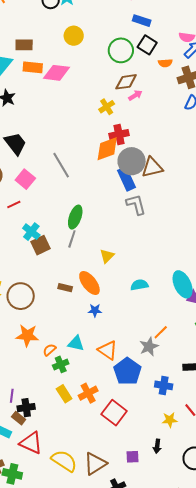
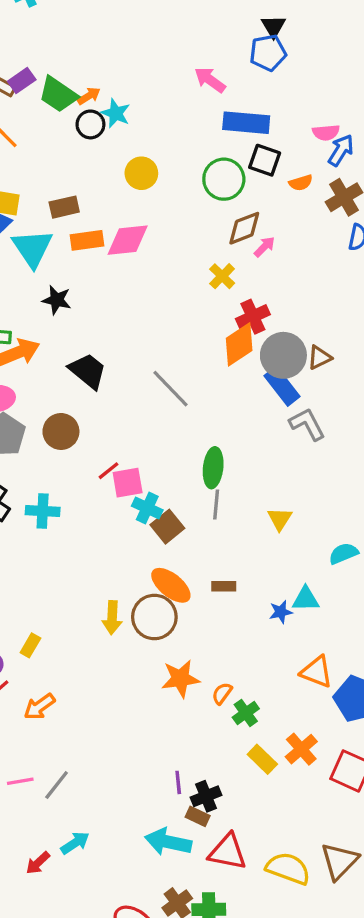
blue rectangle: (142, 21) -> (246, 123), size x1.5
brown triangle: (152, 167) -> (319, 358), size x0.7
pink square: (25, 179) -> (128, 483), moved, turned -36
orange ellipse: (89, 283) -> (171, 585), moved
cyan triangle: (76, 343) -> (306, 599), moved

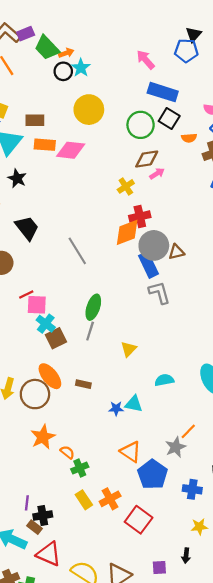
yellow circle: (141, 173) -> (89, 110), size x1.4
orange star: (180, 679) -> (43, 437), turned -30
orange semicircle: (222, 693) -> (67, 452), turned 80

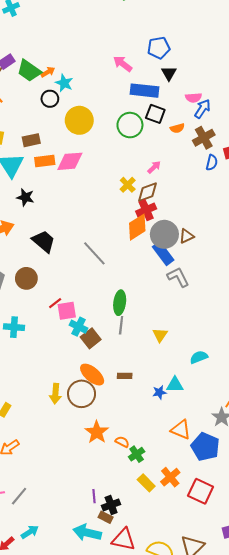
black triangle: (194, 34) -> (169, 73), moved
black circle: (63, 71) -> (50, 99), moved
brown diamond: (147, 159) -> (148, 192), moved

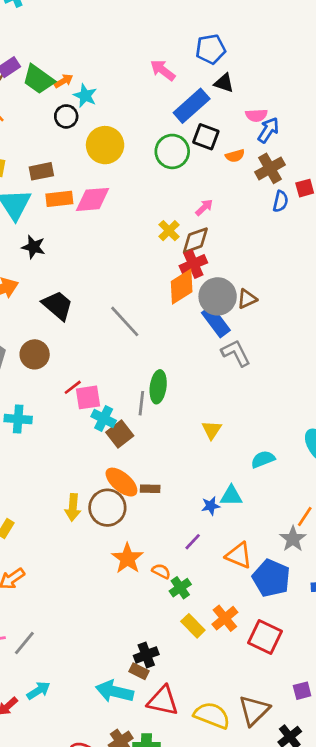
black triangle: (169, 73) -> (224, 83), turned -42
blue rectangle: (144, 91) -> (192, 106), turned -48
gray line: (121, 325) -> (141, 403), moved
brown rectangle: (125, 376) -> (150, 489), moved
purple line: (94, 496) -> (193, 542), moved, turned 48

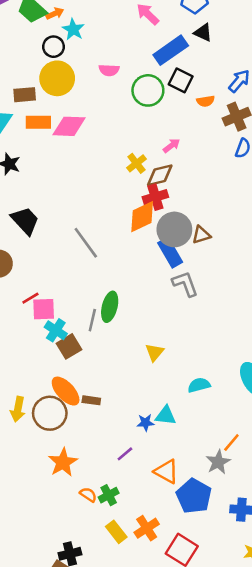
pink semicircle: (256, 115) -> (109, 70), moved
yellow circle: (105, 145) -> (57, 78), moved
orange semicircle: (161, 571) -> (88, 495), moved

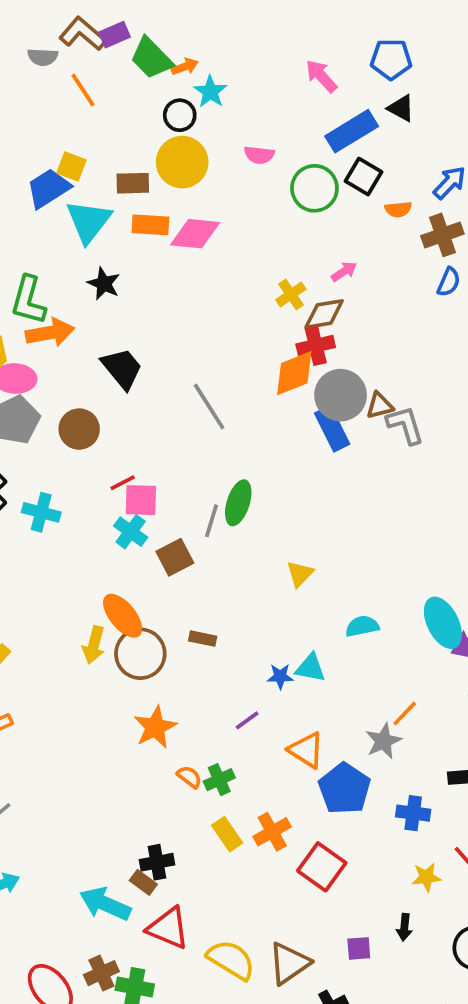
gray L-shape: (185, 284) -> (405, 425), moved
cyan cross: (56, 330) -> (131, 532), moved
orange ellipse: (66, 391) -> (123, 616), moved

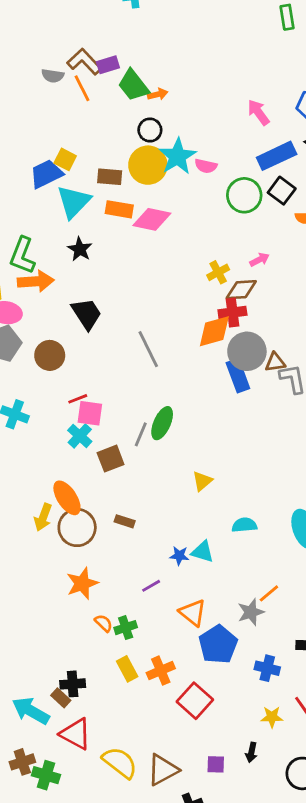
orange line: (83, 90) -> (82, 88), moved
cyan star: (210, 92) -> (177, 156), moved, size x1.5

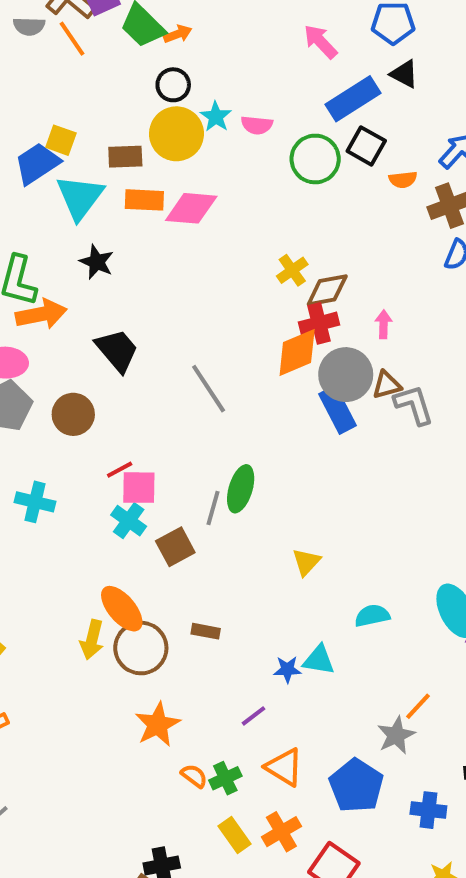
cyan star: (177, 156) -> (216, 117), size x0.6
pink arrow: (259, 260) -> (384, 324), moved, turned -54
orange triangle: (193, 613) -> (284, 767), moved

